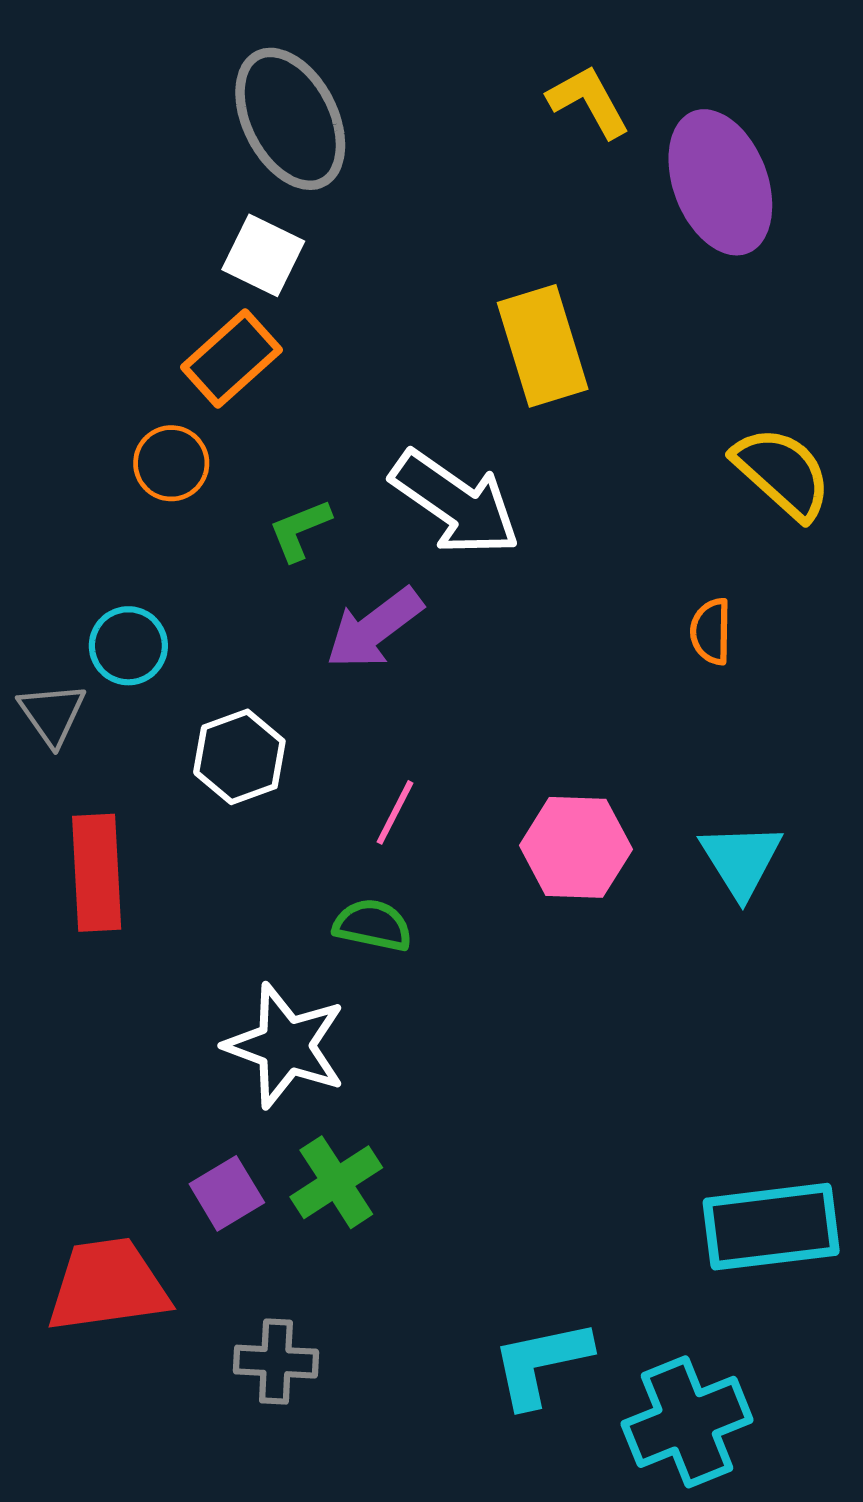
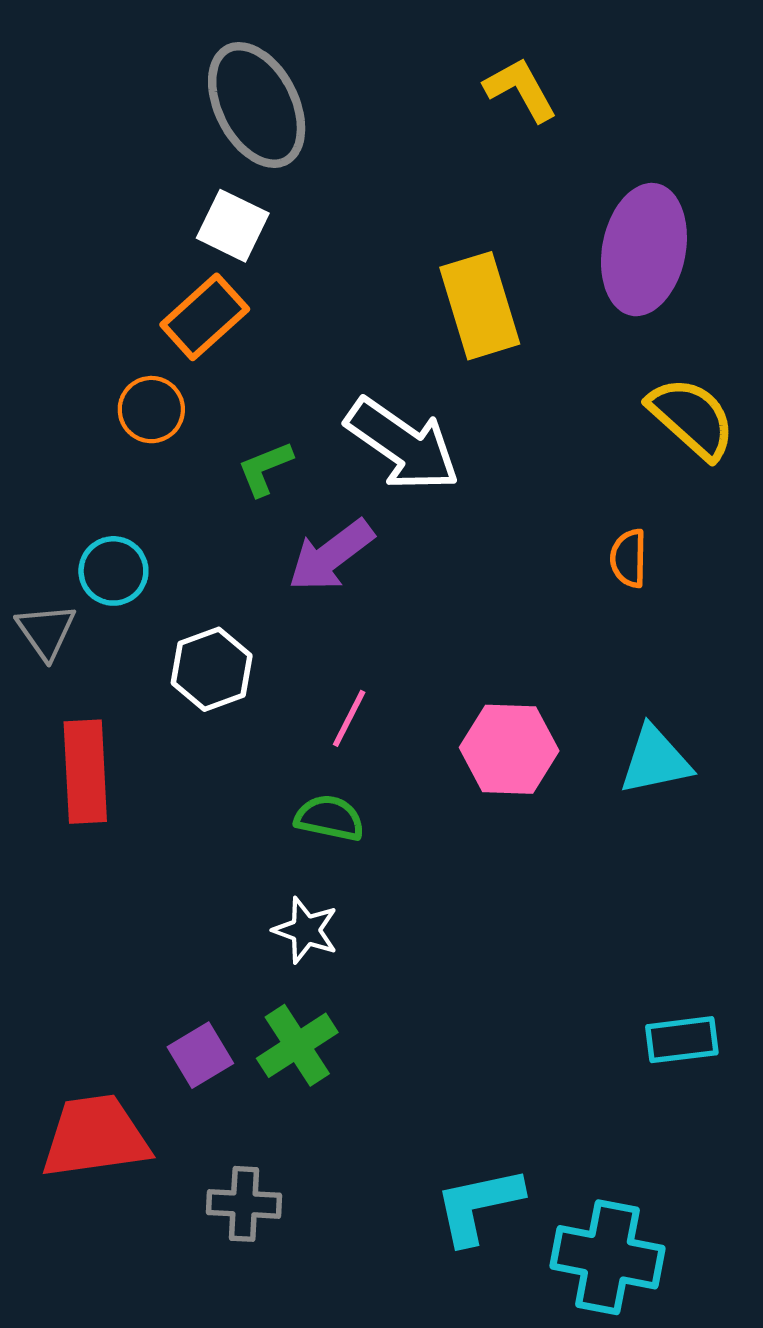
purple ellipse: (720, 182) -> (644, 250), moved, turned 32
cyan triangle: (741, 860) -> (655, 760), turned 50
white star: (285, 1046) -> (306, 930), moved, size x0.6
cyan rectangle: (771, 1227) -> (682, 1040), moved, size x0.6
cyan cross: (687, 1422) -> (607, 1257), turned 33

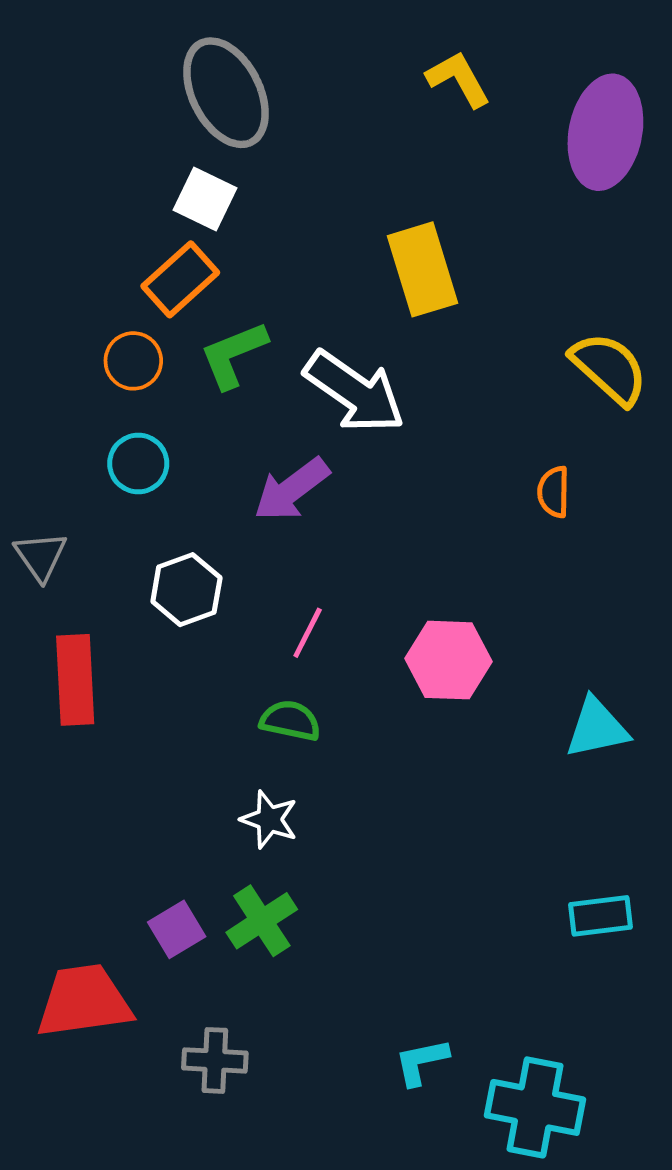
purple ellipse: (644, 250) -> (605, 132), moved
green L-shape: (265, 468) -> (233, 355), moved, size x1.4
cyan circle: (113, 571) -> (138, 464), moved
cyan triangle: (655, 760) -> (597, 728), moved
cyan L-shape: (478, 1205) -> (421, 1062), size x0.7

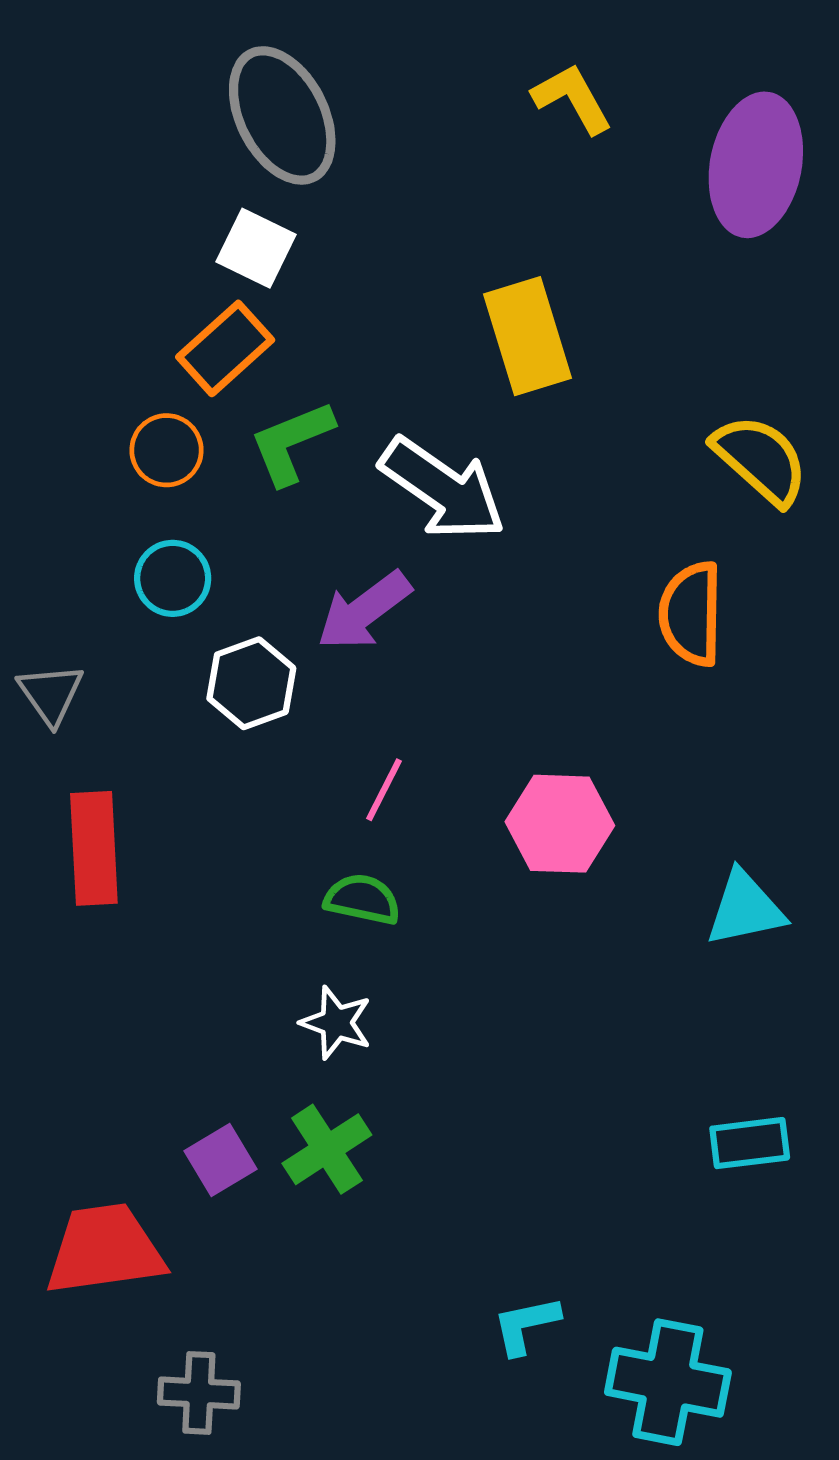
orange semicircle: (554, 492) -> (691, 614), size x1.6
white hexagon: (186, 590) -> (251, 683), moved
gray cross: (215, 1060) -> (199, 1393), moved

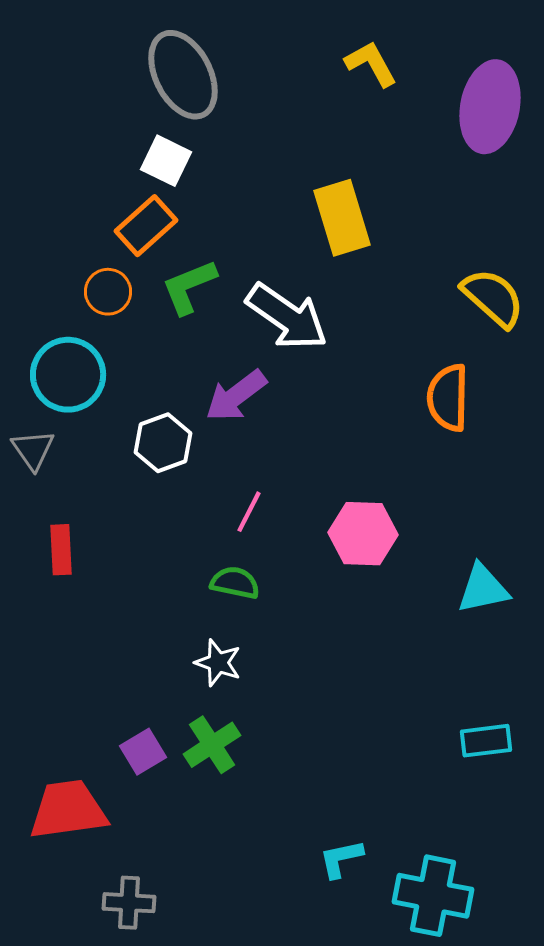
cyan circle: (173, 578) -> (68, 375), moved, size x1.5
red rectangle: (94, 848) -> (61, 550), size x0.7

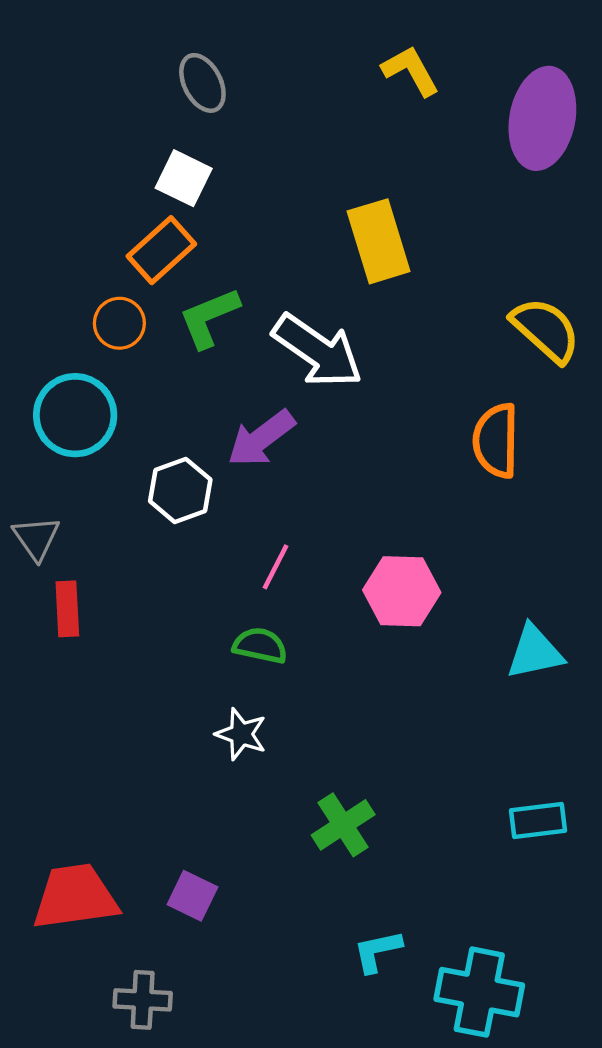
gray ellipse: (183, 75) -> (202, 83), size x0.6
gray triangle: (33, 450) -> (36, 538), moved
green cross: (212, 745) -> (343, 825), moved
purple square: (143, 752) -> (192, 896), moved, turned -33

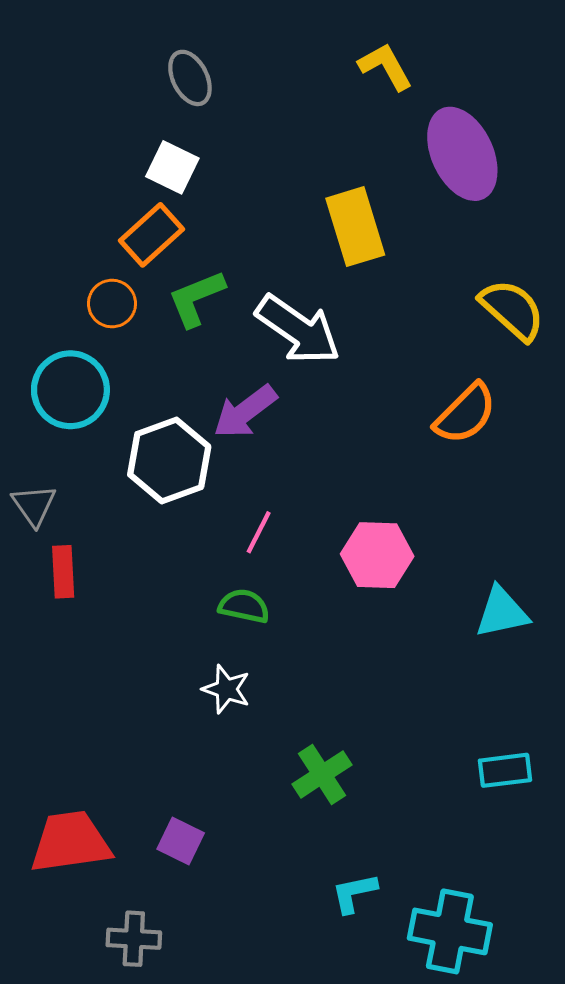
purple ellipse: (542, 118) -> (462, 154), moved, turned -36
orange semicircle: (496, 441) -> (465, 414), turned -136
white hexagon: (180, 490) -> (169, 461), size x1.4

